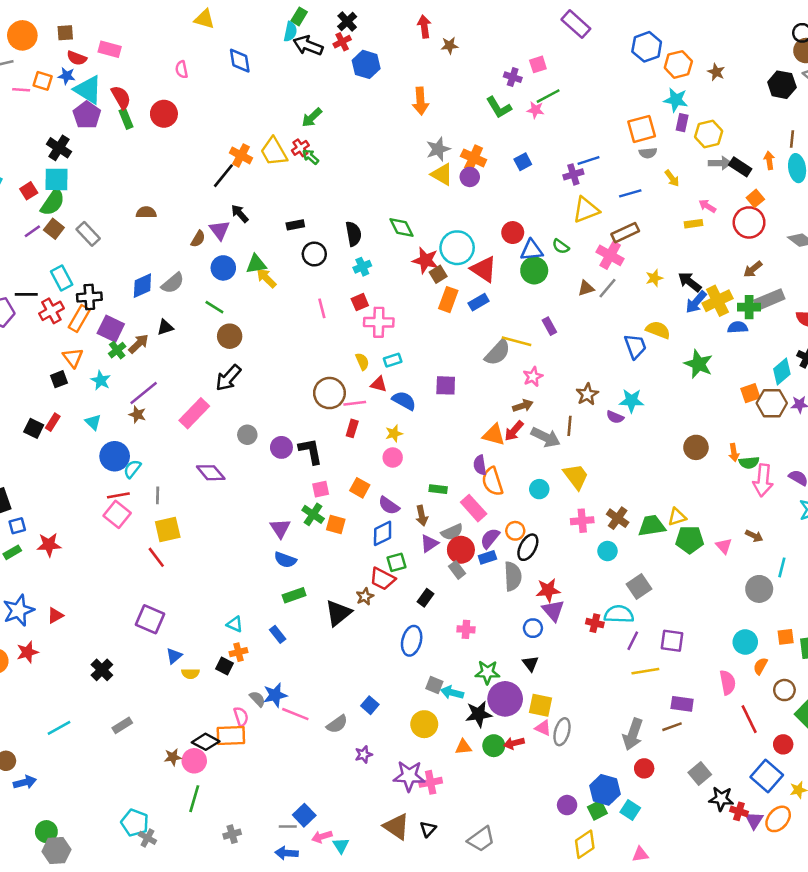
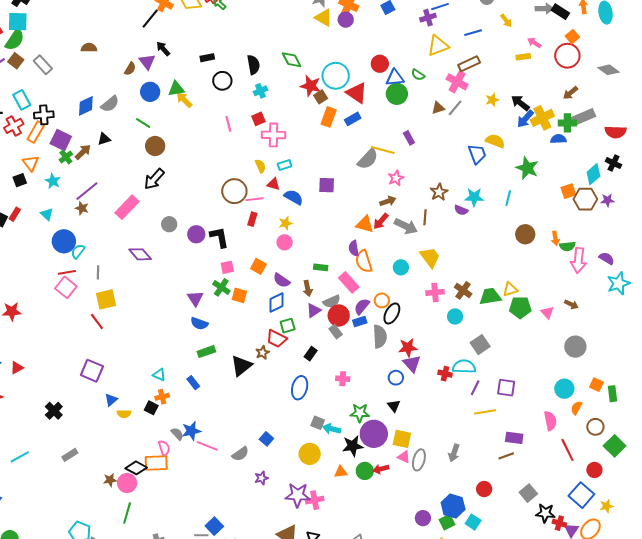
cyan line: (782, 567) -> (508, 198), moved
orange square: (786, 637) -> (596, 385), turned 32
gray arrow: (633, 734) -> (454, 453), moved, size x0.7

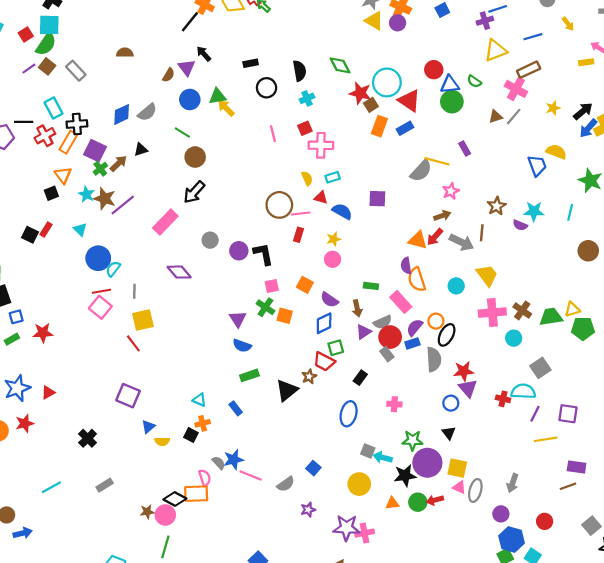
black arrow: (520, 103) -> (583, 111), turned 102
brown star: (82, 208) -> (105, 199), moved, size x1.5
pink cross: (435, 292) -> (492, 313), size x1.4
purple circle: (423, 518) -> (501, 514), moved

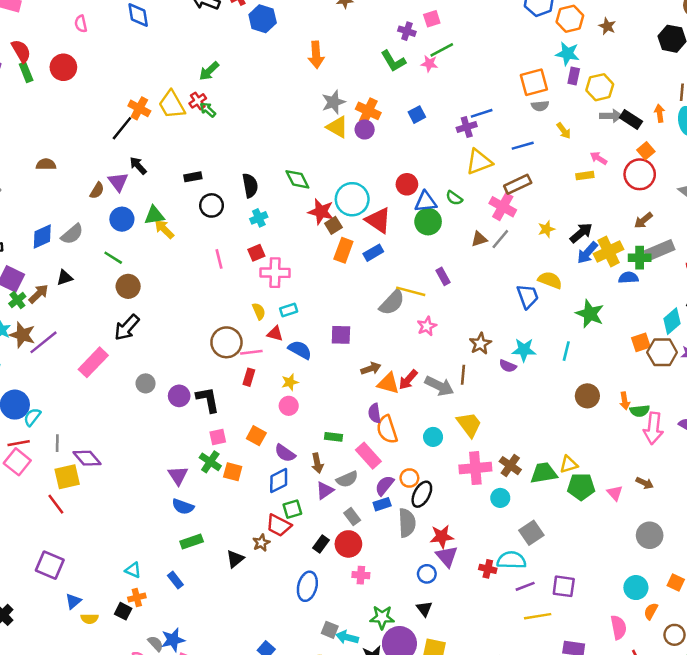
brown arrow: (442, 216) -> (371, 368), moved
purple diamond: (179, 272) -> (87, 458), moved
red circle: (390, 337) -> (348, 544), moved
black triangle: (287, 390) -> (235, 559), size x0.7
purple line: (535, 414) -> (525, 586), turned 42

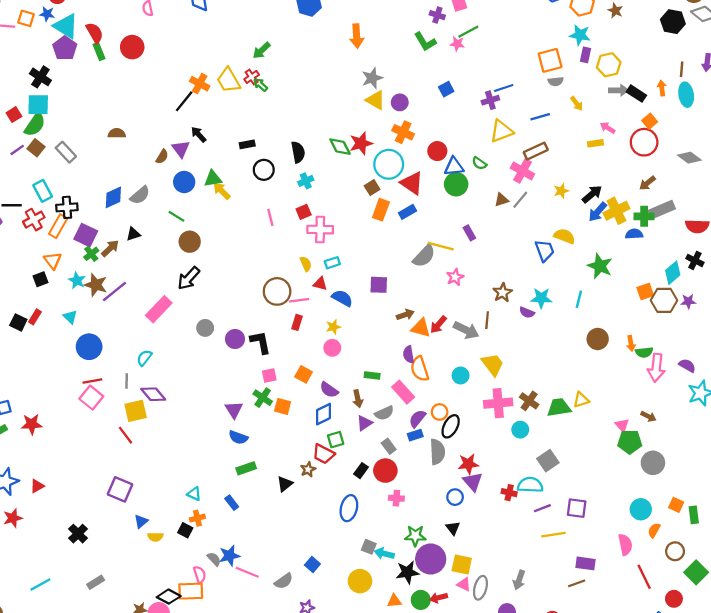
orange cross: (368, 111) -> (403, 132), moved
red star: (321, 212) -> (361, 143), moved, turned -30
cyan semicircle: (32, 417) -> (144, 358), moved
green pentagon: (581, 487) -> (630, 442), moved

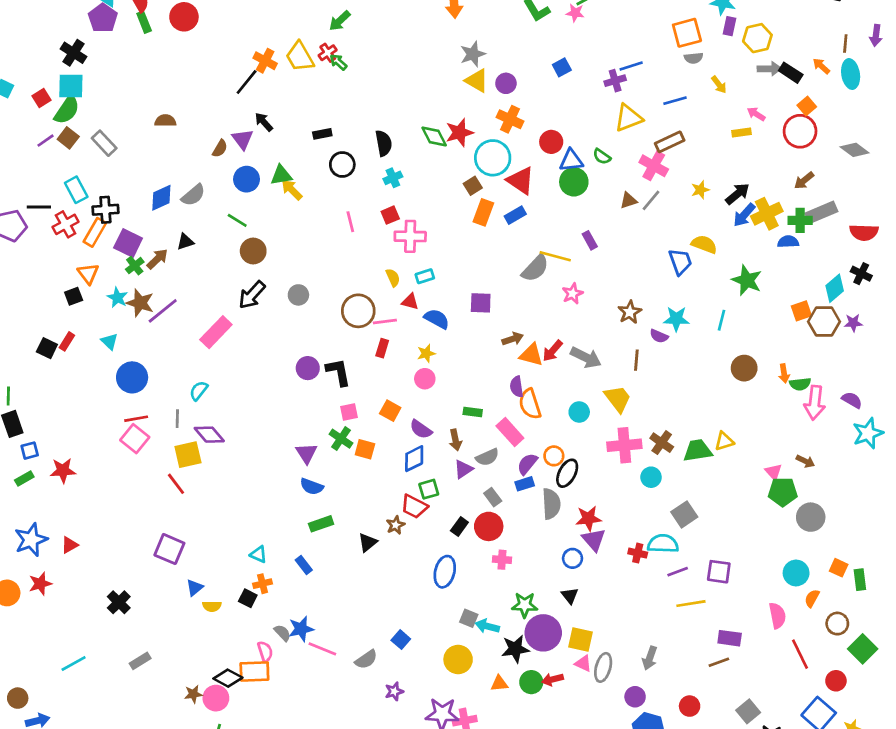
orange arrow: (662, 88) -> (821, 66), turned -40
brown line: (487, 320) -> (636, 360), moved
gray circle: (205, 328) -> (298, 295), moved

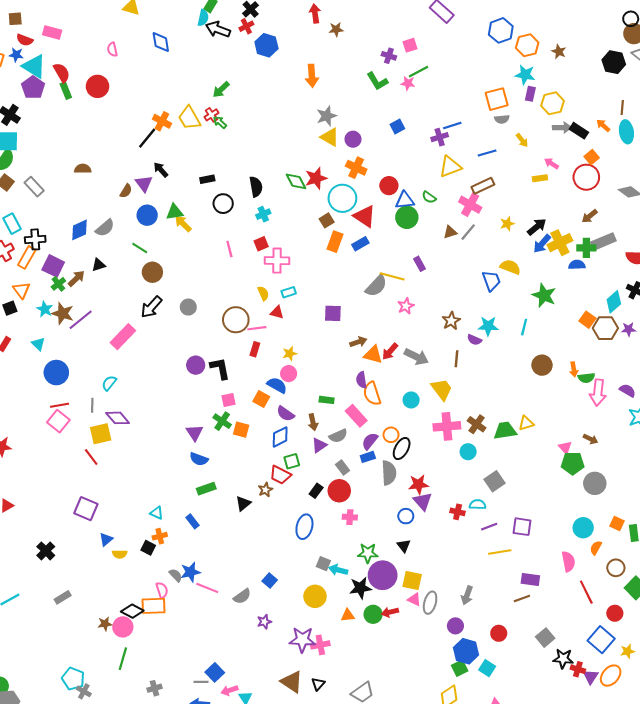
orange square: (801, 311) -> (587, 320), turned -35
blue semicircle: (437, 319) -> (277, 385), moved
cyan semicircle: (663, 544) -> (478, 504), size x0.7

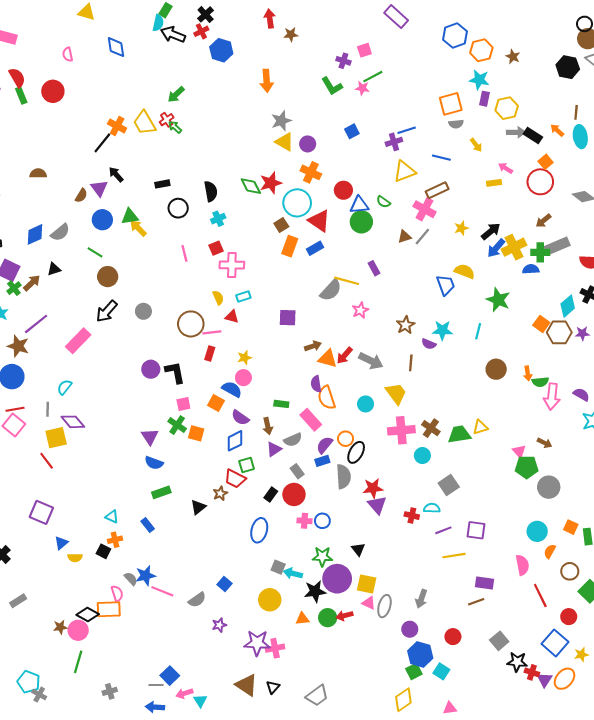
blue line: (487, 153) -> (441, 158), turned 30
brown star: (63, 313) -> (18, 346), moved
blue circle: (406, 516) -> (322, 521), moved

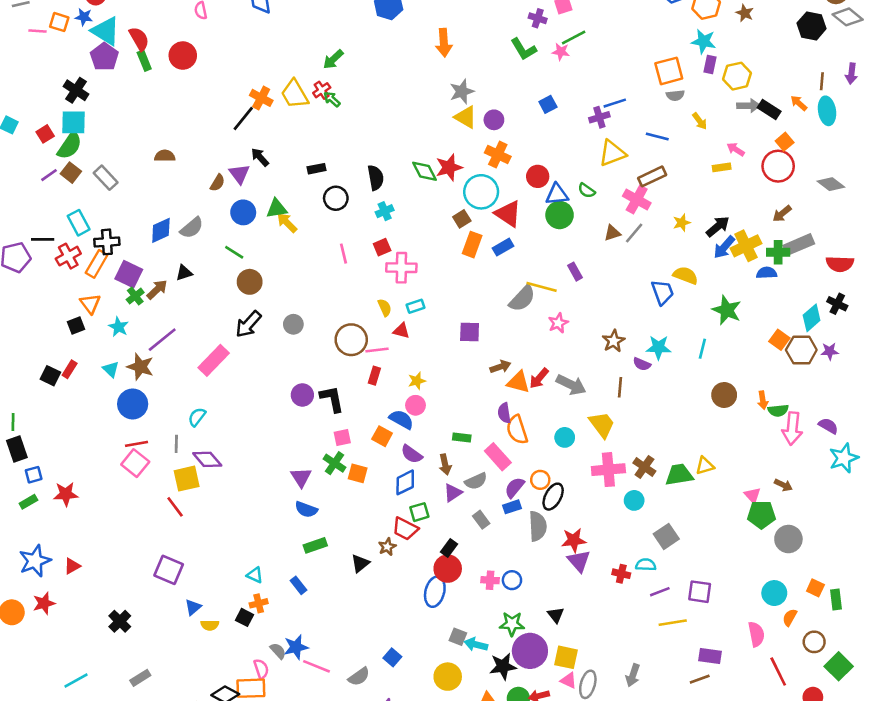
red circle: (294, 494) -> (448, 569), moved

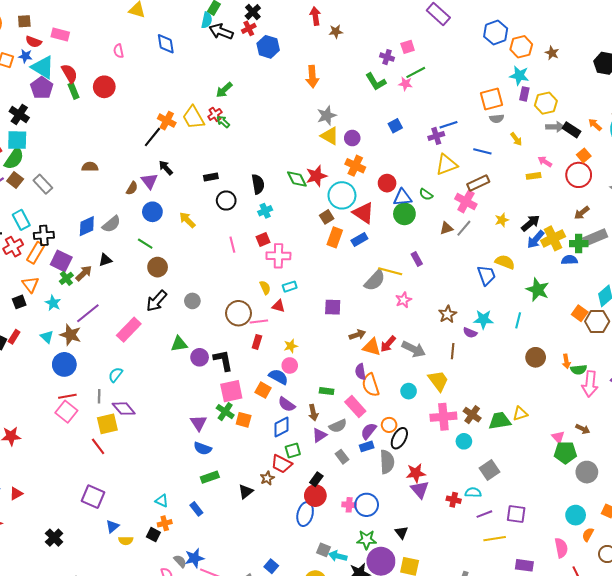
green triangle: (277, 209) -> (179, 344), moved
pink square: (342, 437) -> (231, 391), size x1.6
blue circle: (512, 580) -> (367, 505), size x1.5

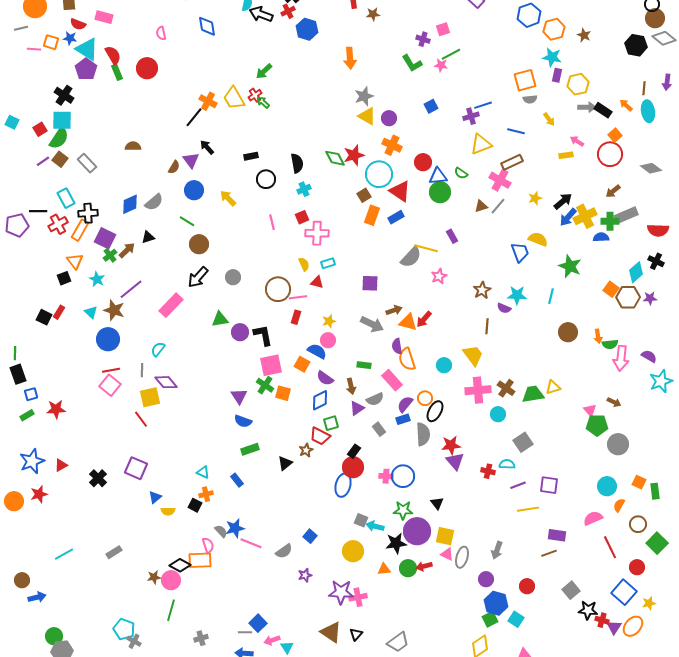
gray arrow: (414, 349) -> (372, 324), moved
black cross: (54, 538) -> (98, 478), moved
pink semicircle: (561, 548) -> (593, 518), turned -102

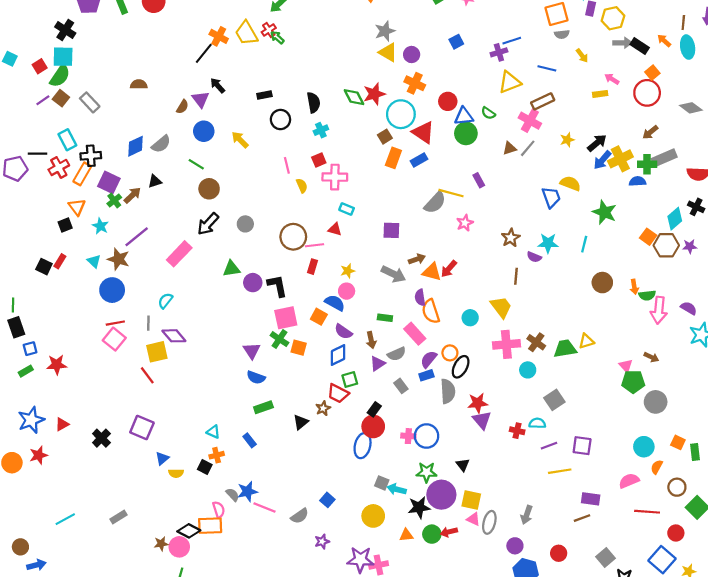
cyan rectangle: (328, 263) -> (347, 209), turned 40
yellow semicircle: (304, 264) -> (302, 186), moved
red line: (610, 547) -> (647, 512), turned -60

